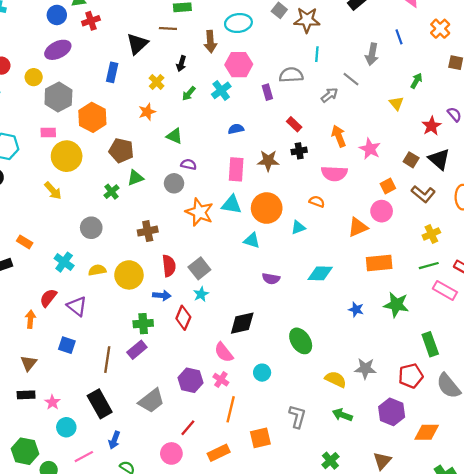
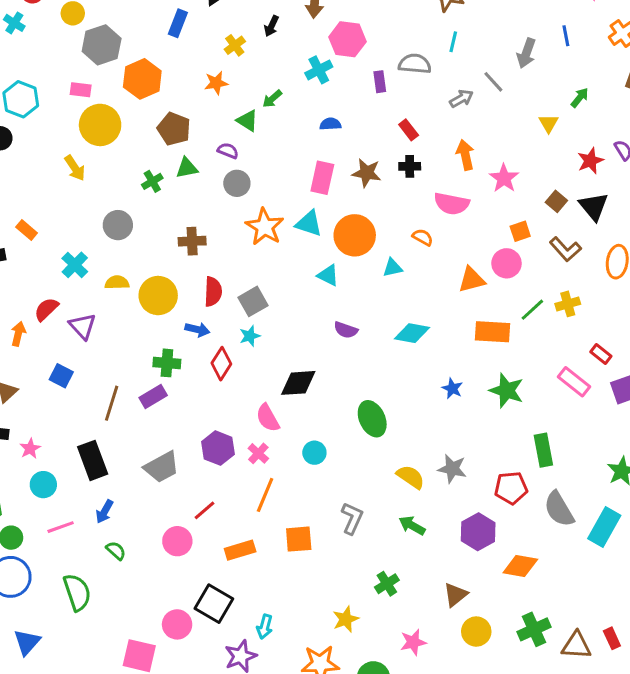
green arrow: (189, 94) -> (272, 99), moved
purple semicircle: (189, 164) -> (228, 151), moved
green line: (429, 266) -> (532, 310), moved, turned -36

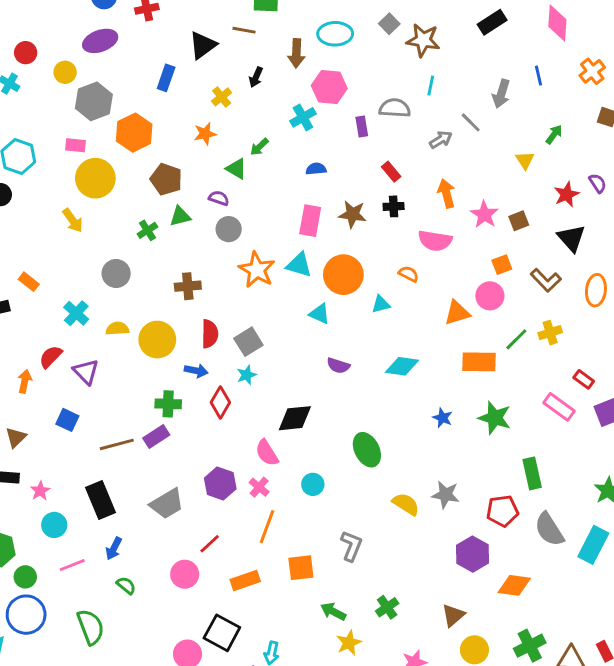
brown square: (556, 201) -> (519, 221), moved, turned 30
brown line: (112, 403) -> (117, 444), turned 60
green arrow: (412, 525) -> (333, 611), moved

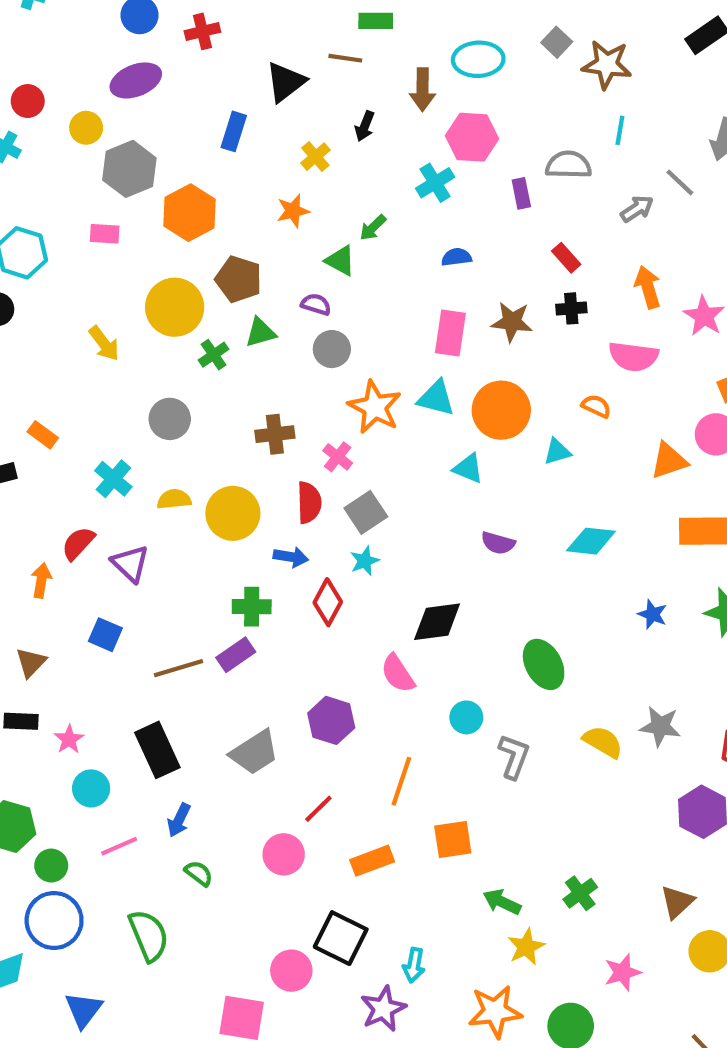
yellow circle: (95, 178) -> (175, 307), moved
pink cross: (259, 487) -> (338, 457), moved
gray L-shape: (351, 546) -> (514, 757), moved

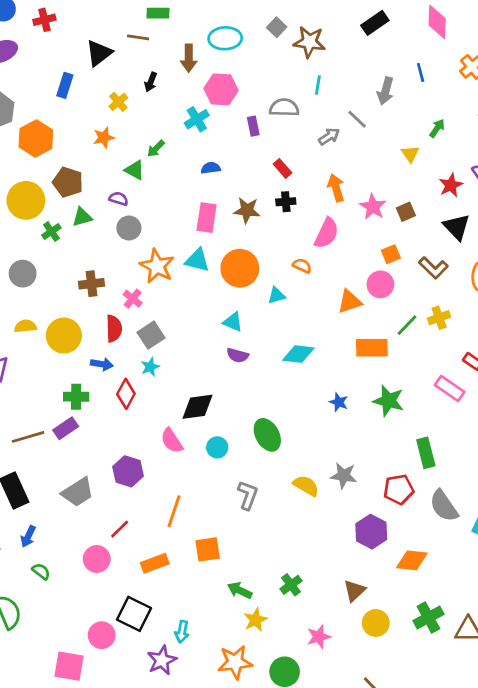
pink semicircle: (633, 356) -> (326, 233), turned -72
cyan triangle: (468, 468) -> (233, 322), moved
cyan circle: (466, 717) -> (217, 447), moved

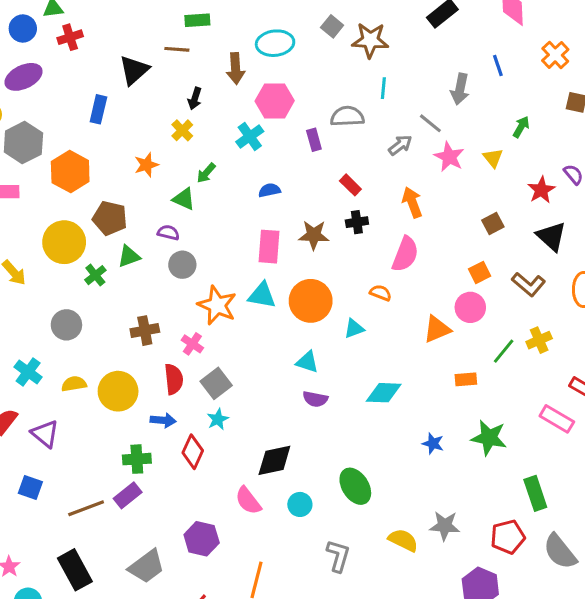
yellow cross: (118, 102) -> (182, 130), moved
pink star: (373, 207) -> (449, 157), moved
orange rectangle: (372, 348) -> (466, 379), size x0.6

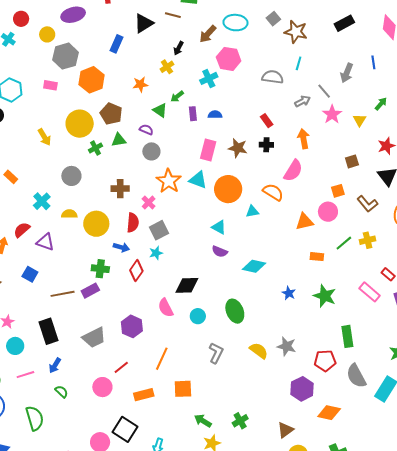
brown arrow: (236, 68) -> (208, 34), turned 36
purple rectangle: (314, 140) -> (193, 114), moved
orange semicircle: (381, 293) -> (273, 192), size x1.5
cyan diamond: (384, 393) -> (254, 266), moved
purple triangle: (45, 434) -> (45, 242), turned -30

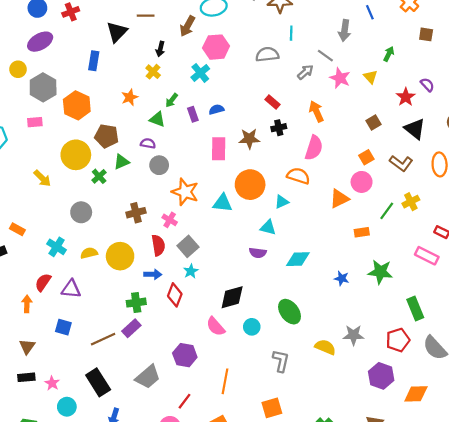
cyan triangle: (198, 180) -> (223, 203), moved
cyan triangle: (219, 227) -> (268, 227), moved
orange square: (183, 389) -> (272, 408), moved

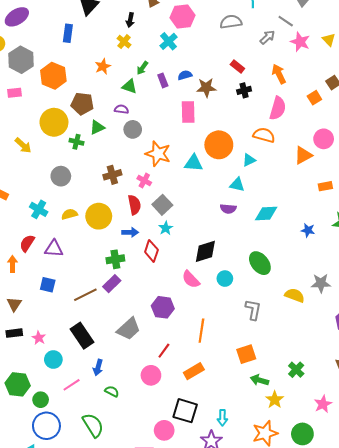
brown star: (249, 139) -> (206, 88), moved
orange square: (366, 157) -> (314, 98), moved
green cross: (99, 176) -> (76, 142), turned -32

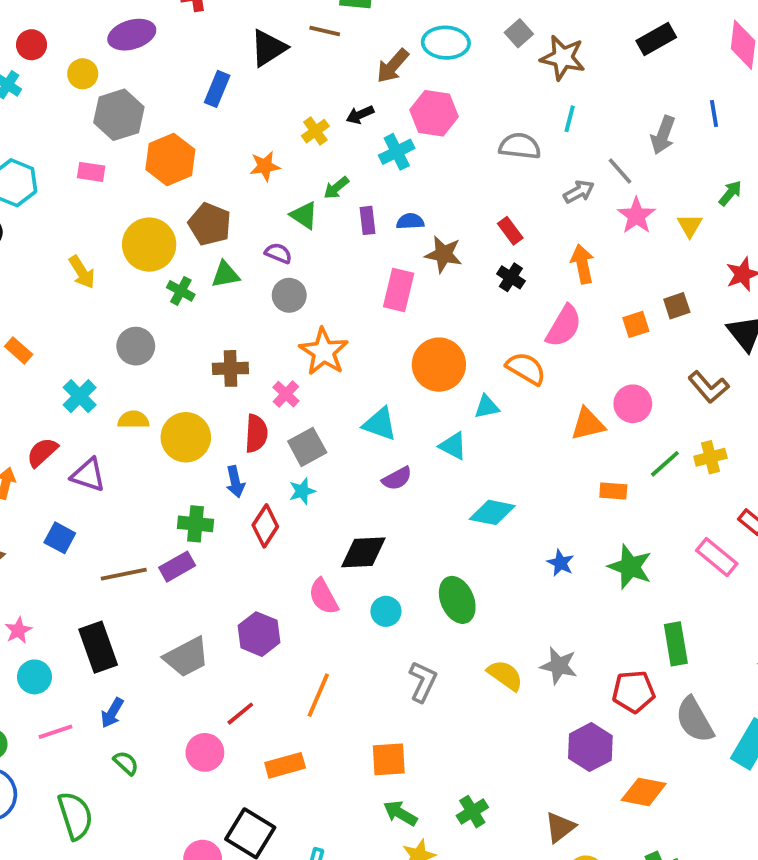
black arrow: (130, 20) -> (360, 115), moved, turned 40
black cross: (244, 90) -> (511, 277), turned 32
cyan triangle: (194, 163) -> (380, 424), moved
purple semicircle: (228, 209) -> (397, 478), moved, turned -49
blue arrow: (130, 232) -> (235, 482), turned 63

